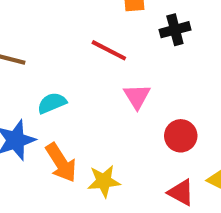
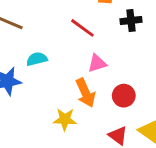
pink triangle: (137, 96) -> (97, 63), turned 36
orange arrow: (61, 163) -> (85, 93), moved

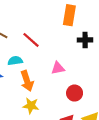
red line: (82, 28) -> (31, 40), moved
orange arrow: (85, 93) -> (27, 81), moved

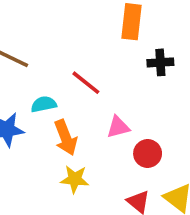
red line: (31, 40) -> (86, 83), moved
pink triangle: (58, 68) -> (118, 127), moved

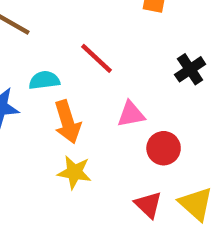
black cross: (160, 62) -> (190, 69), moved, turned -35

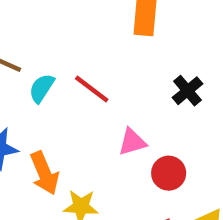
cyan semicircle: (44, 80) -> (42, 88), moved, turned -44
orange arrow: (67, 122) -> (44, 173), moved

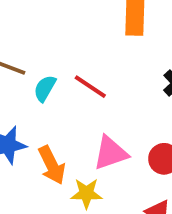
pink triangle: (132, 142) -> (111, 153), moved, size x1.4

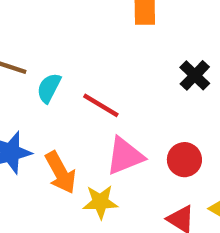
red line: (90, 87) -> (101, 105), moved

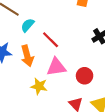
orange arrow: (61, 172) -> (27, 56), moved

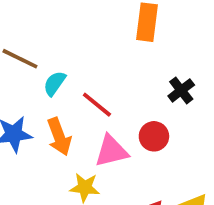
red circle: (85, 76) -> (154, 136), moved

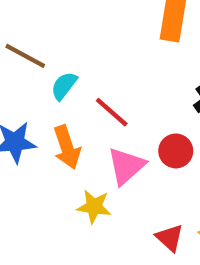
pink triangle: (111, 151) -> (126, 166), turned -30

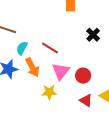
cyan semicircle: (64, 86) -> (22, 48), moved
red circle: (176, 151) -> (83, 76), moved

